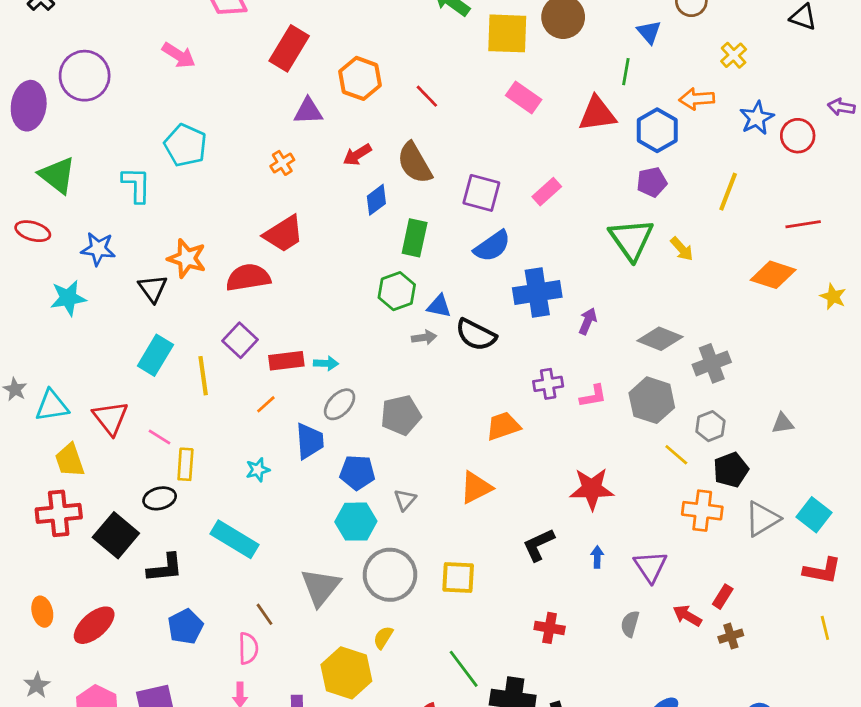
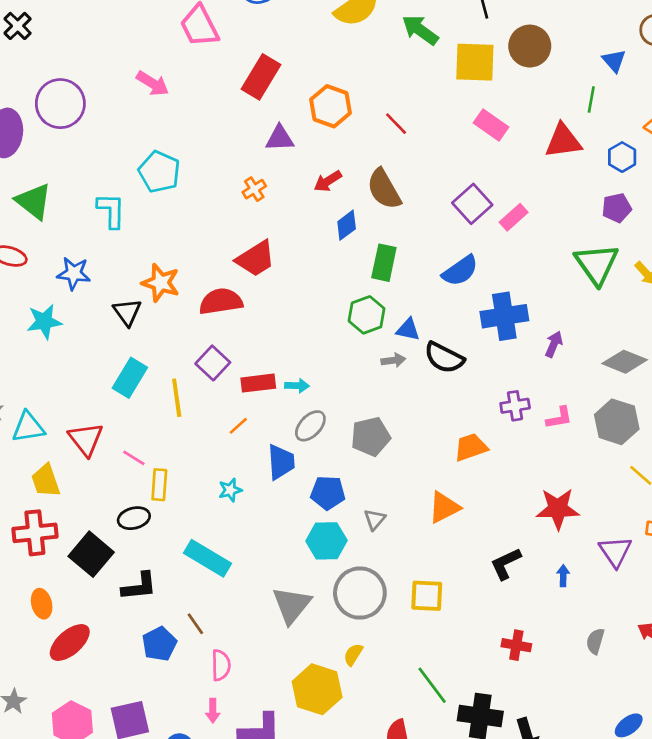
blue hexagon: (657, 130) -> (622, 157), size x0.7
purple square: (481, 193) -> (472, 204), moved, turned 33
purple triangle: (650, 567) -> (615, 552), moved
orange ellipse: (42, 612) -> (42, 604), moved
brown line: (265, 614) -> (195, 624), moved

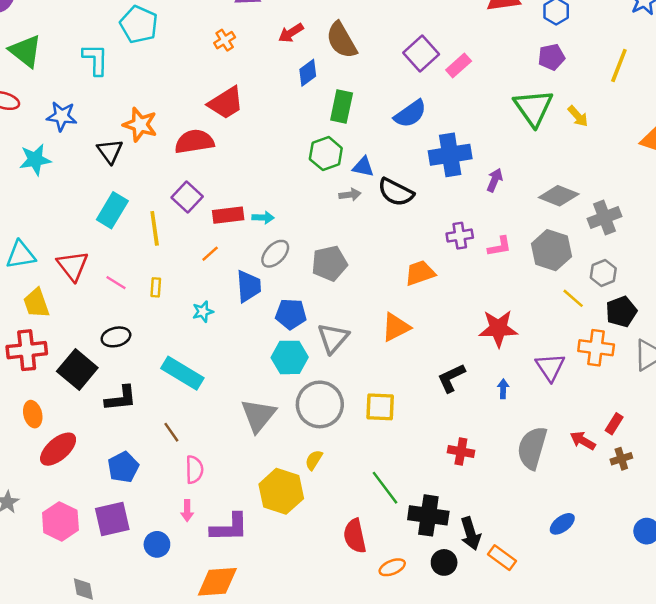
yellow rectangle: (159, 485) -> (156, 287), moved, size x0.7
gray triangle: (375, 519) -> (333, 338), size x1.6
gray semicircle: (595, 641) -> (532, 448), size x1.8
blue pentagon: (159, 644) -> (123, 467), moved

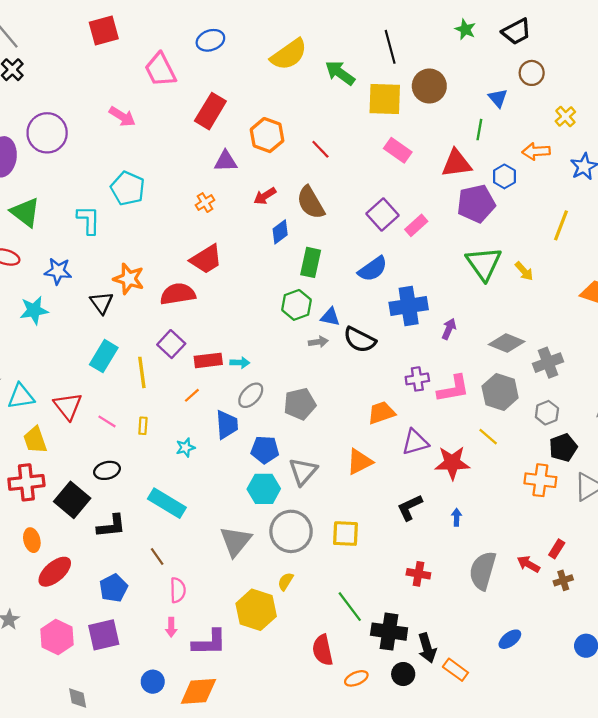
purple pentagon: (551, 57) -> (476, 204), moved, size x1.6
pink L-shape: (500, 246) -> (453, 389), size x1.5
yellow line: (573, 298) -> (488, 437), moved
purple triangle: (550, 367) -> (415, 442), moved, turned 48
blue circle: (157, 544) -> (153, 682), moved

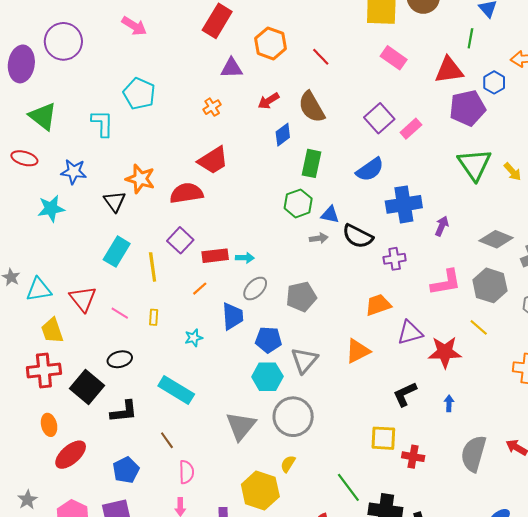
purple cross: (417, 379) -> (395, 259), moved
yellow square: (345, 534) -> (383, 438), moved

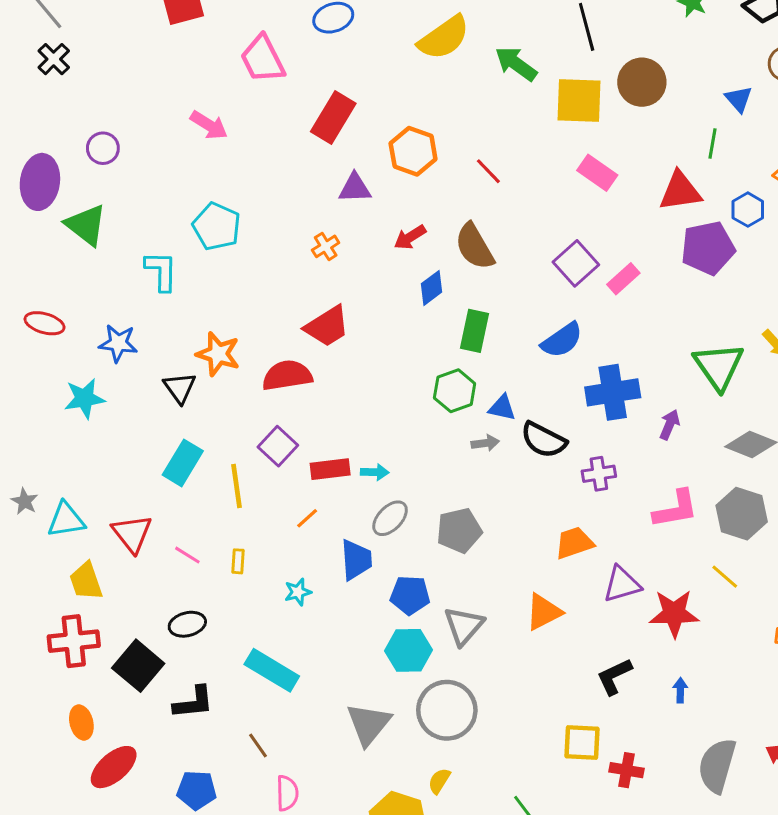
purple circle: (63, 41) -> (103, 148), size x0.6
green triangle: (43, 116) -> (86, 225), moved
green triangle: (475, 164) -> (719, 366), moved
blue pentagon: (126, 470) -> (197, 790), turned 30

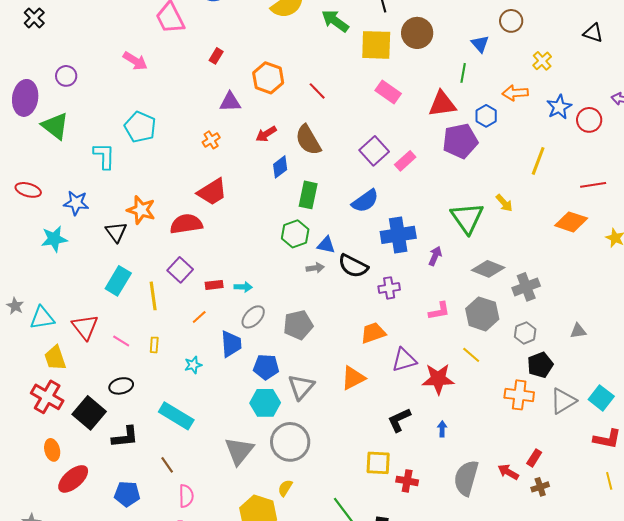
red rectangle: (333, 117) -> (216, 56), size x0.5
red rectangle: (330, 469) -> (214, 285), size x0.7
pink L-shape: (676, 509) -> (439, 311), size x0.7
red cross: (74, 641) -> (47, 397), turned 36

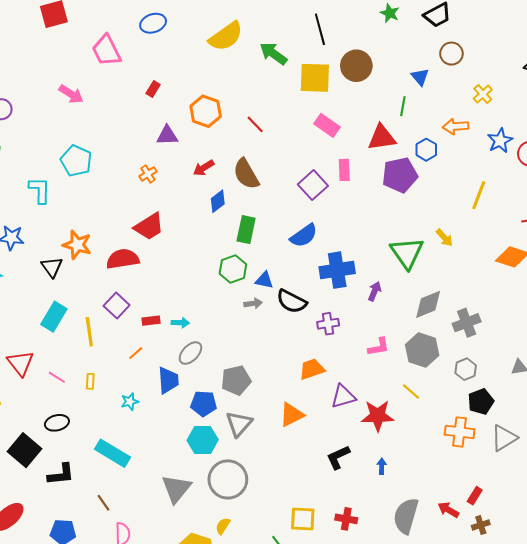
pink rectangle: (405, 161) -> (344, 170), moved, turned -50
gray diamond: (488, 269) -> (428, 304), turned -44
gray pentagon: (298, 325) -> (236, 380), moved
yellow square: (378, 463) -> (303, 519), moved

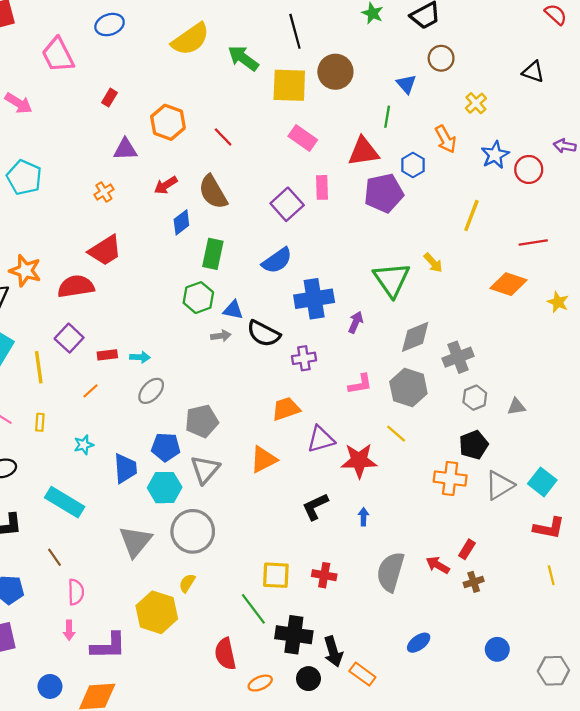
orange arrow: (455, 126) -> (446, 139), turned -115
gray hexagon: (466, 369) -> (475, 398), moved
blue trapezoid: (168, 380) -> (125, 468), moved

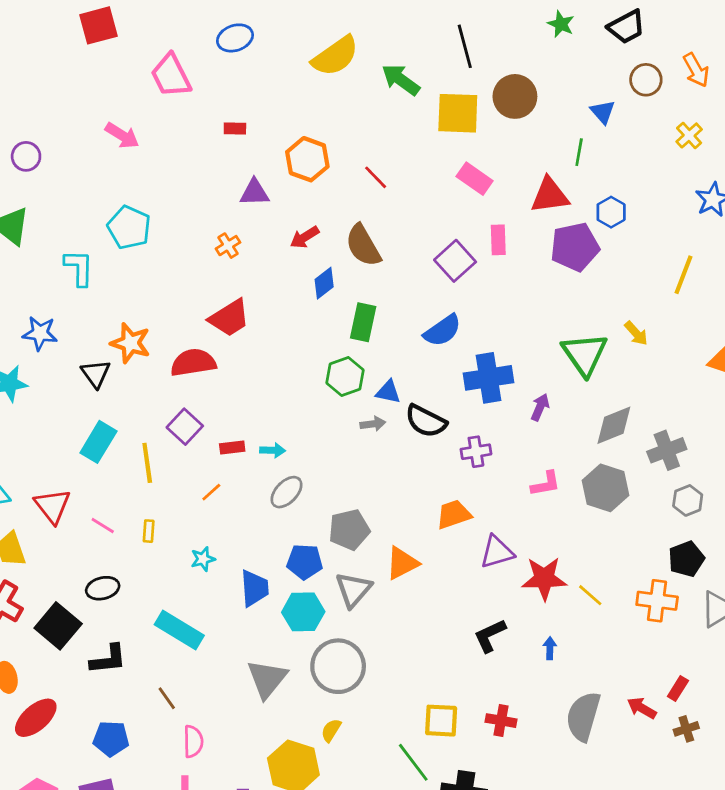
red rectangle: (110, 98) -> (235, 129), turned 60
orange arrow: (446, 139) -> (696, 70), moved
yellow line: (396, 434) -> (590, 595), moved
orange triangle: (264, 459) -> (402, 563), moved

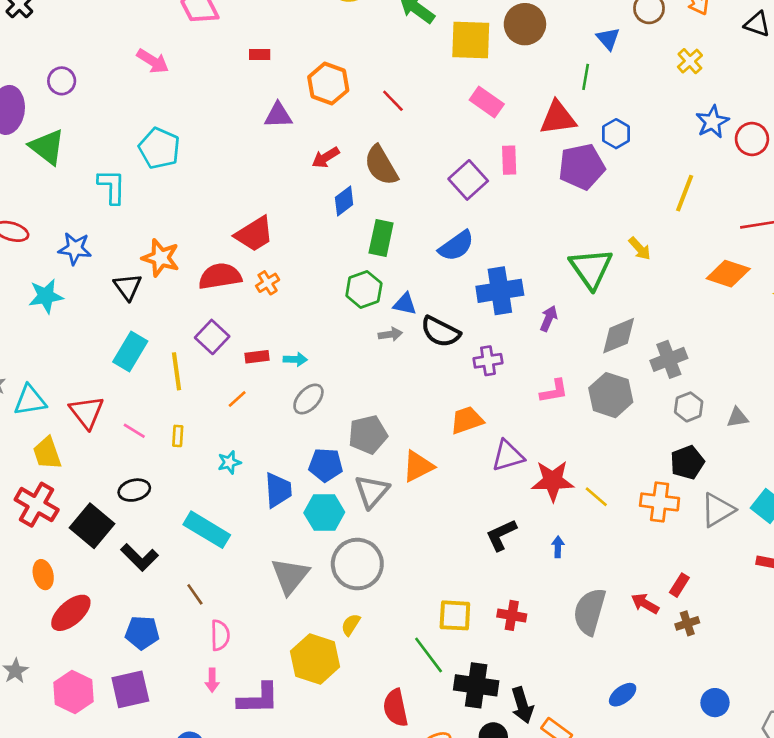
orange cross: (228, 246) -> (268, 283), moved
black L-shape: (108, 659) -> (140, 557), turned 51

